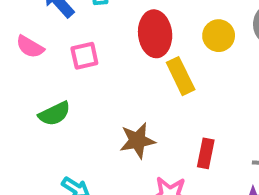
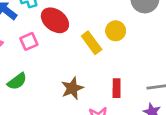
red ellipse: (155, 34) -> (55, 20), moved, turned -36
yellow circle: (219, 36) -> (116, 31), moved

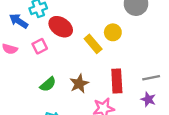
green semicircle: (17, 81) -> (48, 84), moved
red rectangle: (117, 88) -> (117, 81), size x1.5

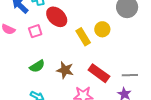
red rectangle: (117, 81) -> (99, 73), turned -60
brown star: (79, 84) -> (65, 70), turned 30

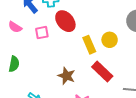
green semicircle: (37, 66) -> (14, 64), moved, turned -56
red rectangle: (99, 73) -> (102, 72), moved

